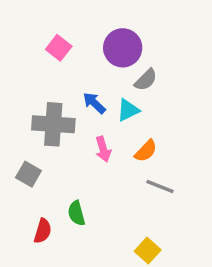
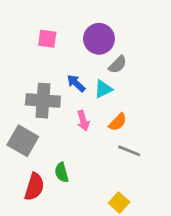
pink square: (59, 48) -> (47, 39), turned -30
gray square: (28, 174) -> (23, 141), size x1.5
red semicircle: (43, 231) -> (34, 187), size x1.4

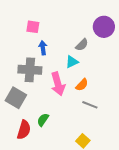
purple circle: (99, 39) -> (104, 27), moved
blue arrow: (76, 83) -> (43, 48), moved, turned 40
pink arrow: (83, 121) -> (58, 84), size x1.6
green semicircle: (62, 172) -> (43, 120), turned 48

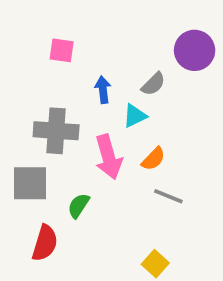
blue arrow: (43, 48) -> (103, 90), moved
gray square: (16, 98) -> (30, 183), turned -30
green semicircle: (43, 120) -> (79, 206), moved

